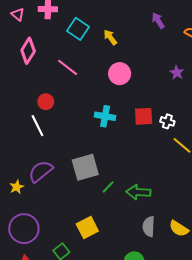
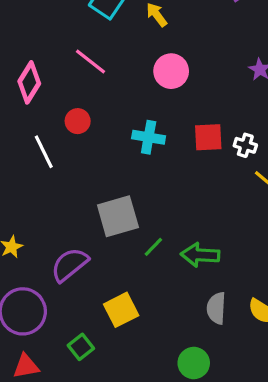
pink diamond: (28, 51) -> (29, 82), moved
red circle: (46, 102) -> (78, 121), moved
purple semicircle: (41, 171) -> (70, 265), moved

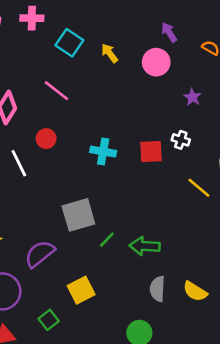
pink circle: (171, 71) -> (156, 62), moved
white cross: (245, 145) -> (181, 140), moved

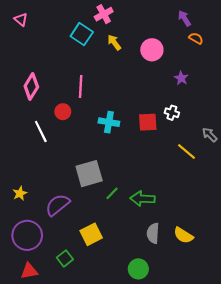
pink cross: (32, 18) -> (104, 14), moved, turned -30
purple arrow: (169, 32) -> (184, 18), moved
pink line: (56, 91) -> (81, 86), moved, turned 55

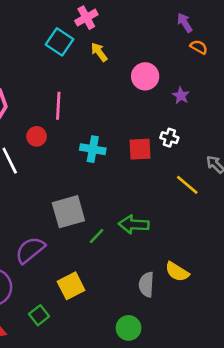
pink circle: (152, 50) -> (145, 76), moved
green arrow: (143, 199) -> (134, 224), moved
yellow semicircle: (183, 235) -> (177, 272), moved

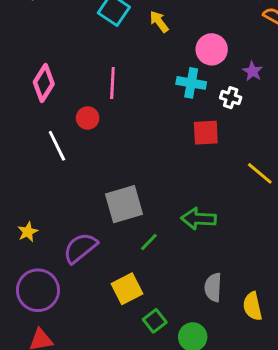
white cross: (169, 138) -> (231, 98), moved
cyan cross: (93, 149) -> (191, 83), moved
green line: (97, 236) -> (149, 242), moved
yellow semicircle: (177, 272) -> (253, 306), moved, turned 45
green square: (39, 315) -> (155, 321), moved

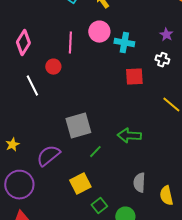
pink circle: (212, 49) -> (99, 32), moved
white cross: (231, 98) -> (162, 60), moved

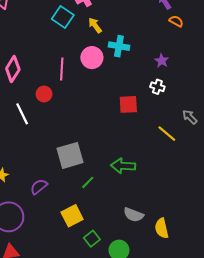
cyan cross: (124, 43) -> (119, 46), moved
purple semicircle: (48, 156) -> (39, 187), size x0.7
gray semicircle: (139, 183) -> (134, 215), turned -72

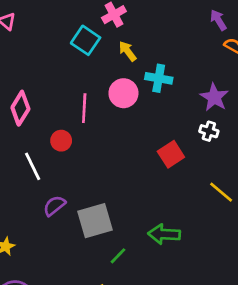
purple star: (162, 61) -> (214, 97), size x1.5
red square: (128, 104) -> (171, 154), turned -30
purple semicircle: (39, 187) -> (54, 206), moved

